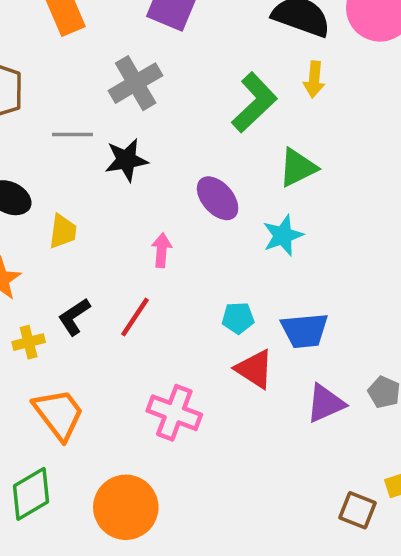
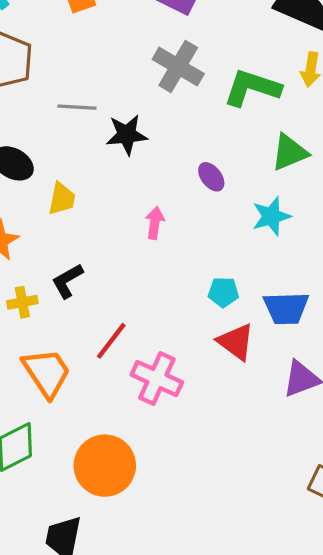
gray cross: (136, 83) -> (178, 66), moved, turned -33
green L-shape: (254, 102) -> (252, 88), turned -122
purple ellipse: (218, 198) -> (211, 177), size x0.7
red line: (135, 317) -> (111, 341), moved

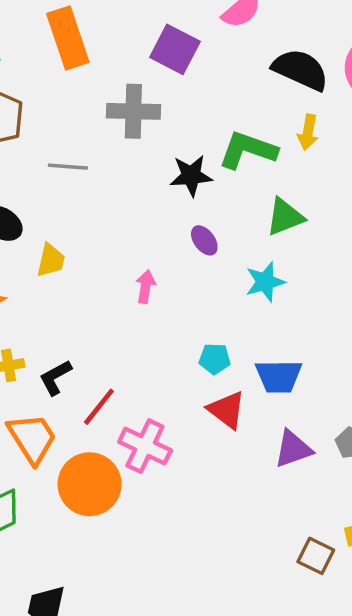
gray cross: (178, 66) -> (133, 111), moved, turned -30
black star: (127, 135) -> (191, 176), moved
black L-shape: (67, 281) -> (55, 377), moved
orange circle: (105, 466) -> (90, 484), moved

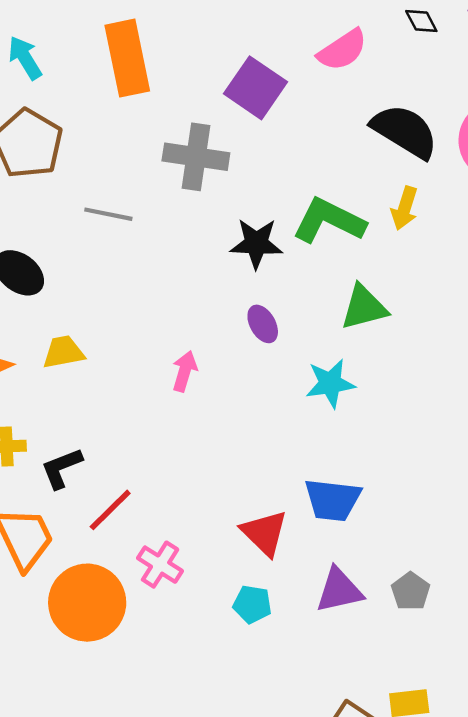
yellow trapezoid: (51, 260) -> (63, 352), moved, turned -120
cyan pentagon: (215, 359) -> (252, 604), moved
pink cross: (145, 446) -> (160, 565), size x0.7

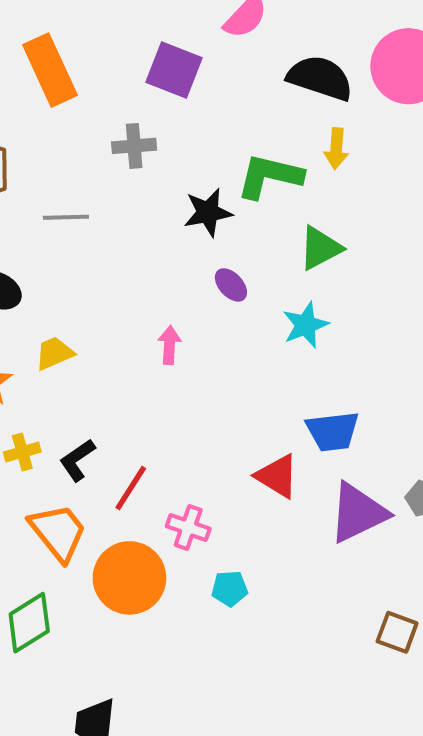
gray cross: (196, 157) -> (134, 146), size x0.7
purple triangle: (339, 590) -> (358, 513), size x1.4
cyan pentagon: (252, 604) -> (230, 589), moved

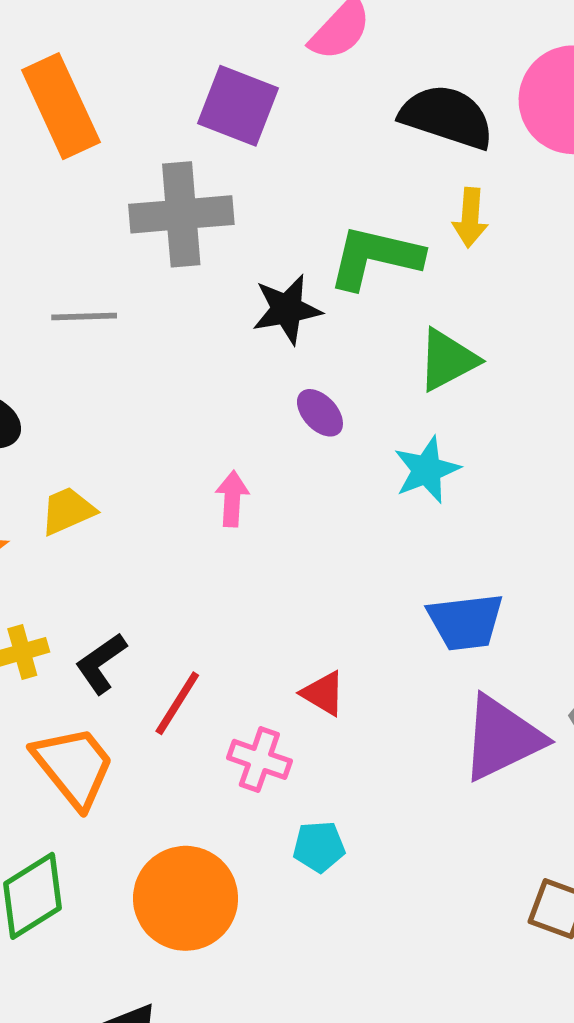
gray cross: (134, 146) -> (181, 214), size x1.6
red triangle: (277, 476) -> (323, 693), moved, size x0.7
orange circle: (129, 578) -> (186, 898), moved

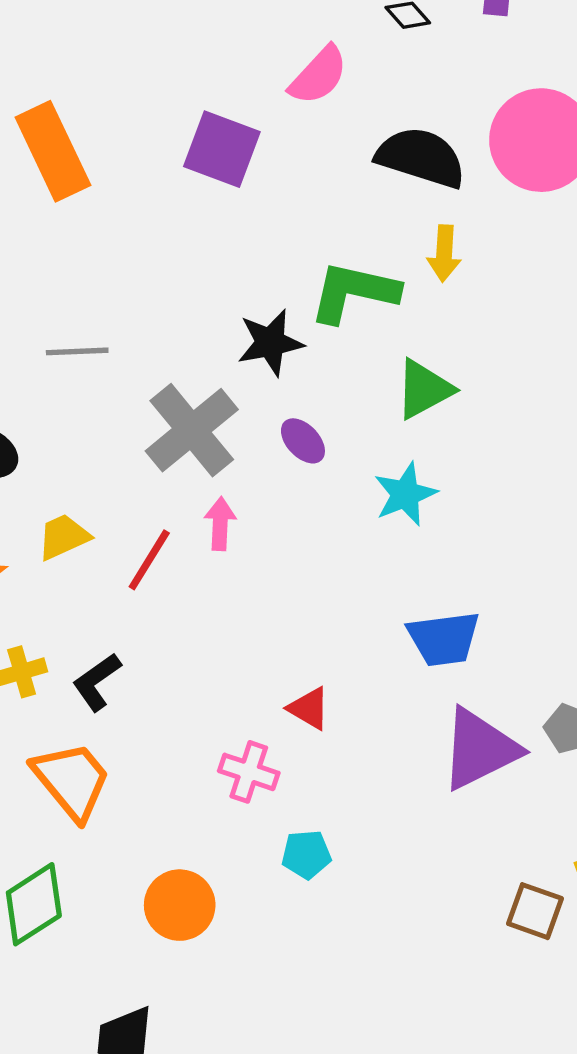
gray cross: (181, 214) -> (192, 430), moved, turned -34
red line: (177, 703) -> (149, 560), moved
orange circle: (186, 898) -> (180, 905), size x0.7

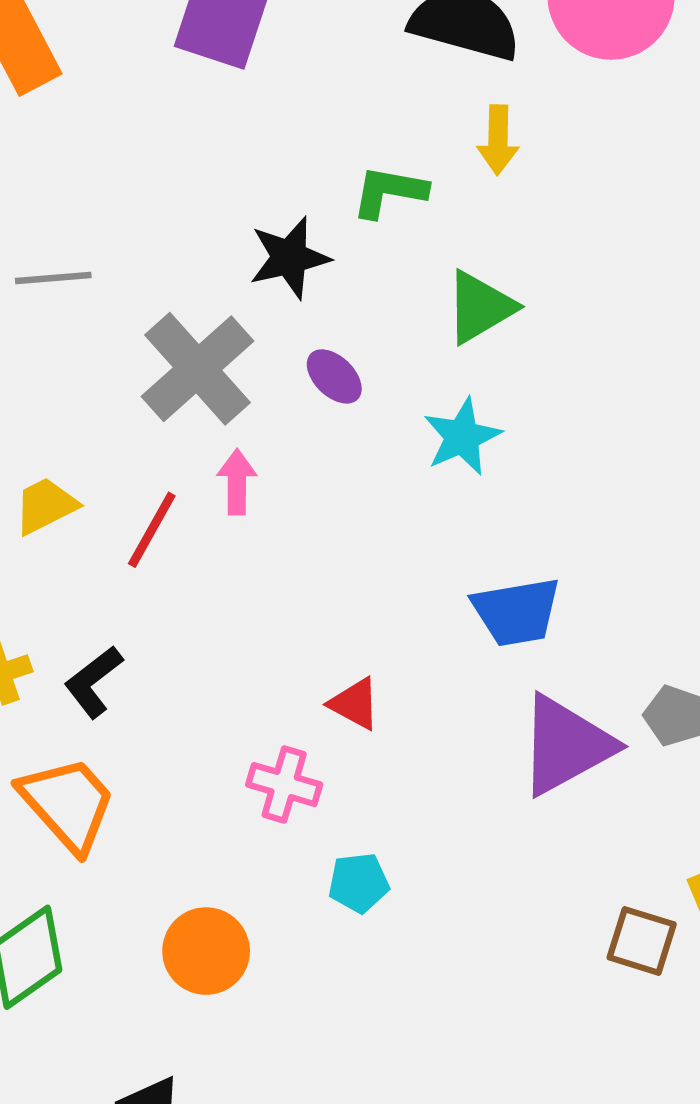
green L-shape: (354, 292) -> (389, 192), size x0.7

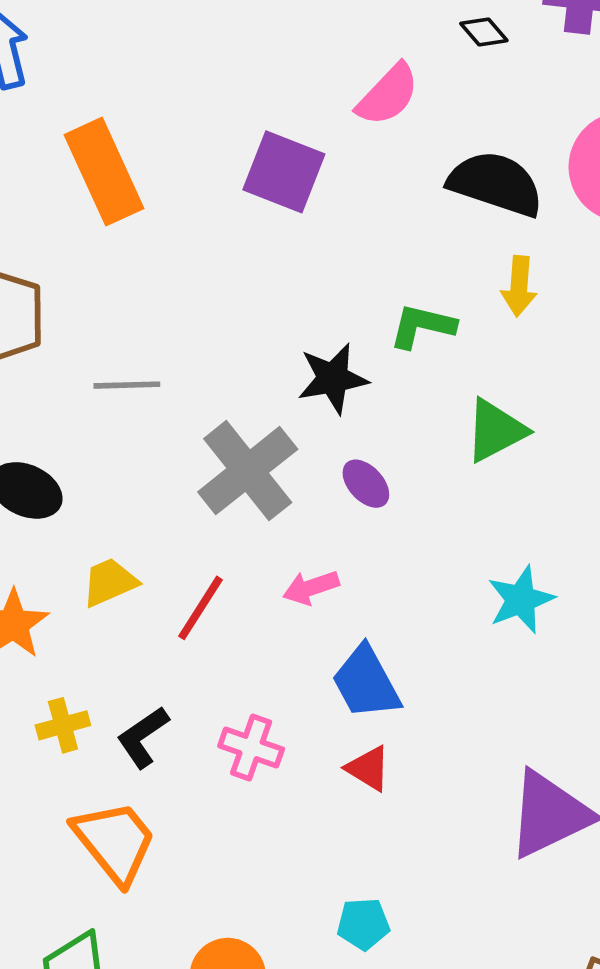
cyan star: (462, 437) -> (521, 600), moved
pink arrow: (237, 482) -> (311, 588), moved, turned -112
blue trapezoid: (516, 612) -> (366, 683), moved, turned 68
pink cross: (284, 785) -> (251, 747), moved

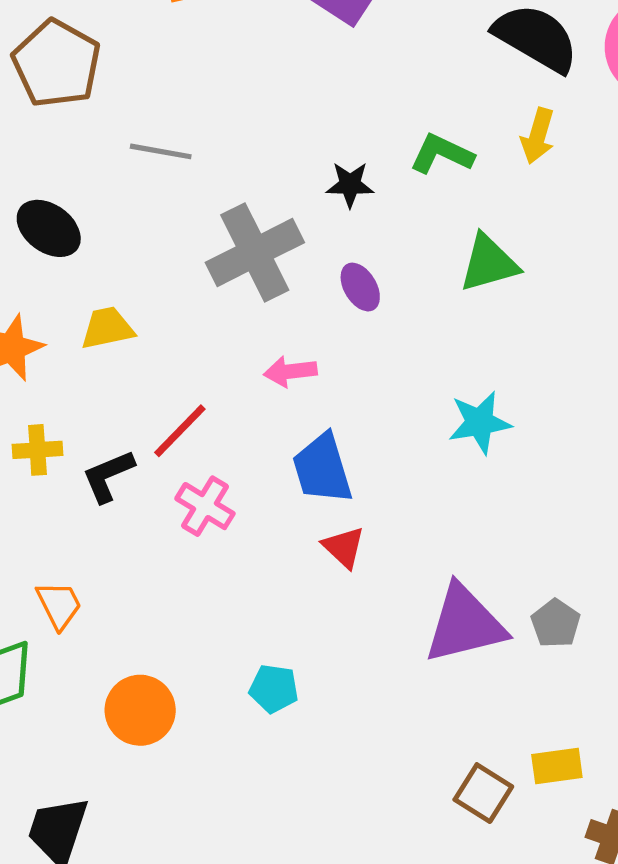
black star: (333, 378) -> (350, 185), size x0.7
red line: (201, 608) -> (180, 431), moved
red triangle: (368, 768) -> (344, 547), moved
orange trapezoid: (115, 842) -> (59, 605), moved, size x0.6

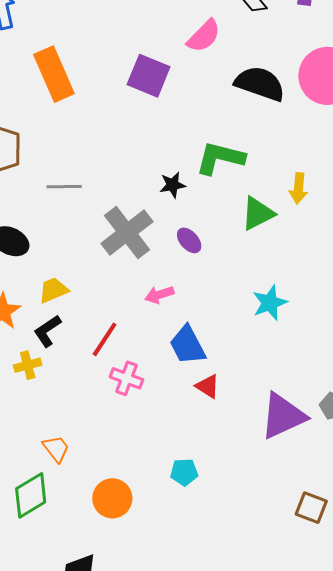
yellow arrow: (538, 136) -> (298, 188), moved
green L-shape: (442, 154) -> (220, 158), size x1.4
black L-shape: (108, 476) -> (47, 331), moved

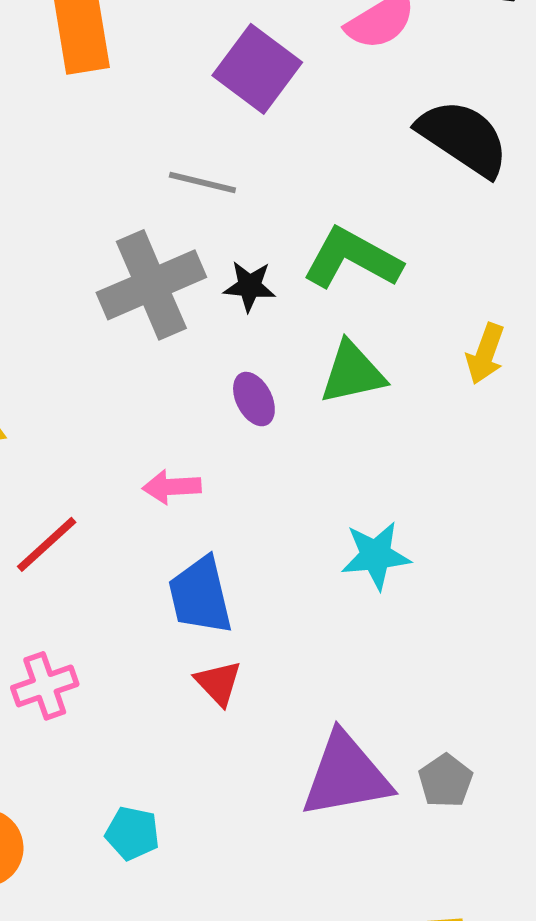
gray line: (64, 187) -> (202, 183), moved
green triangle: (258, 213) -> (352, 373), moved
gray cross: (127, 233) -> (151, 285), moved
pink cross: (126, 378) -> (45, 686), moved, turned 36

